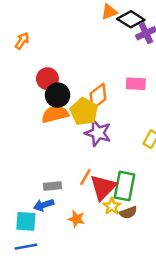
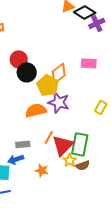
orange semicircle: (55, 114) -> (36, 110), moved

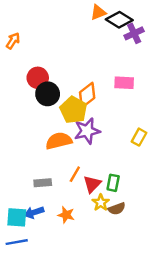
purple star: (59, 102) -> (87, 131), turned -30
green rectangle: (80, 144) -> (113, 183), size x0.6
red triangle: (63, 145) -> (92, 184), size x0.7
blue arrow: (16, 159) -> (34, 212), moved

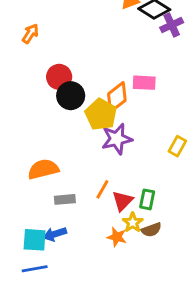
pink rectangle: (124, 83) -> (144, 83), moved
orange semicircle: (59, 141) -> (43, 169), moved
orange star: (66, 215) -> (117, 237), moved

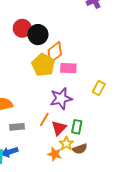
red circle: (59, 77) -> (22, 28), moved
pink rectangle: (144, 83) -> (68, 68), moved
black circle: (71, 96) -> (38, 35), moved
purple star: (117, 139) -> (61, 99), moved

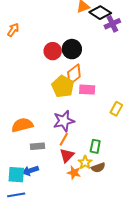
red circle: (22, 28) -> (53, 51), moved
black circle: (38, 35) -> (72, 49), moved
purple star: (61, 99) -> (64, 121), moved
red triangle: (59, 128) -> (67, 155), moved

